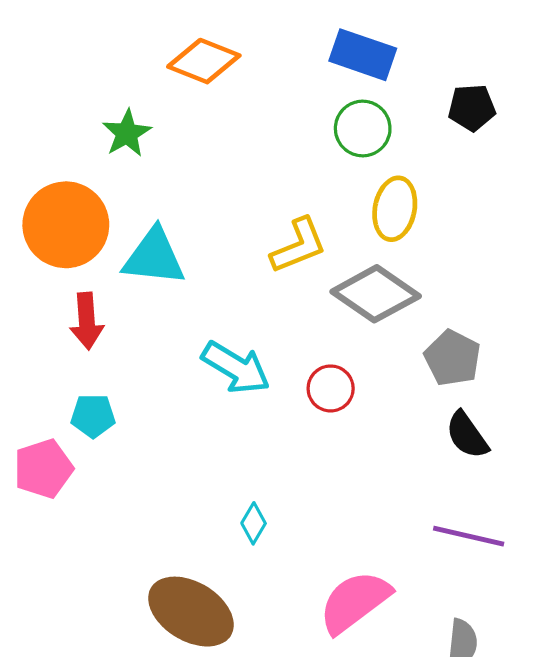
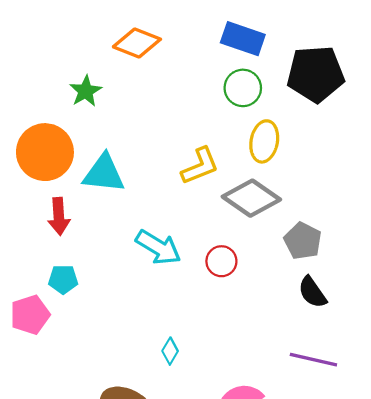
black pentagon: (472, 108) -> (316, 74), size x1.8

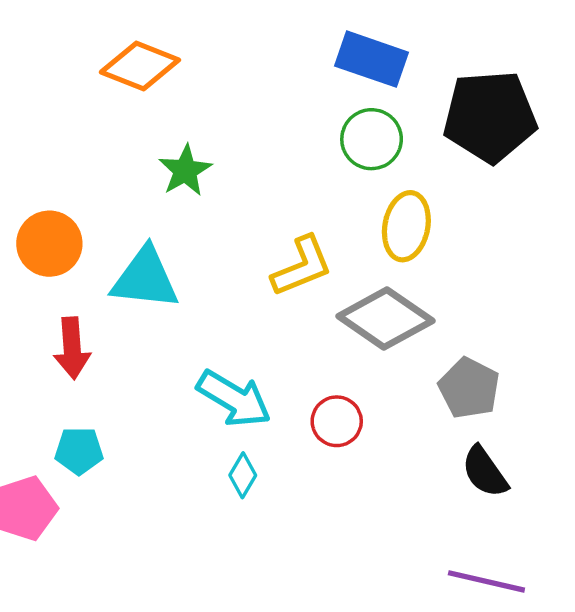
orange diamond: (137, 43) -> (140, 66), moved
green star: (86, 91) -> (185, 171), moved
orange circle: (45, 152) -> (49, 244), size x0.7
cyan diamond: (170, 351) -> (243, 475), moved

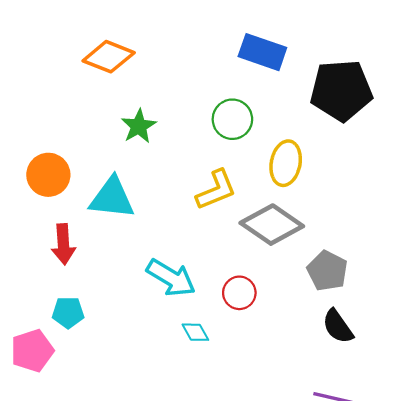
green circle: (372, 139) -> (232, 119), moved
cyan diamond: (243, 475) -> (195, 332), moved, turned -60

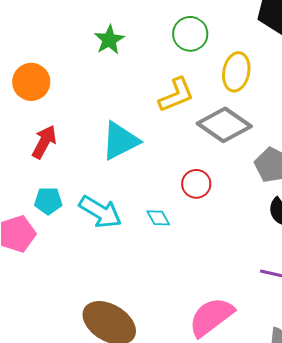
cyan triangle: (112, 198) -> (120, 141), moved, turned -33
red arrow: (63, 244) -> (44, 142), turned -148
cyan arrow: (171, 278) -> (100, 212), moved

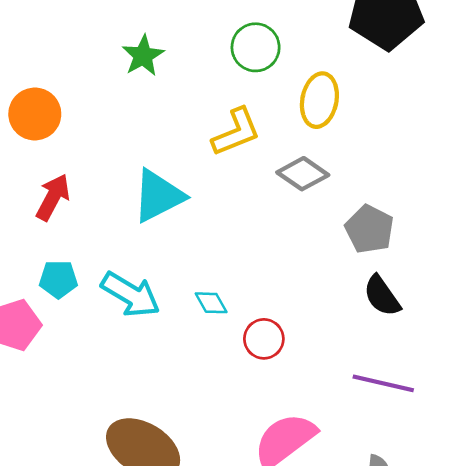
gray diamond: (224, 125) -> (303, 174), size x0.7
red circle: (196, 184) -> (264, 339), moved

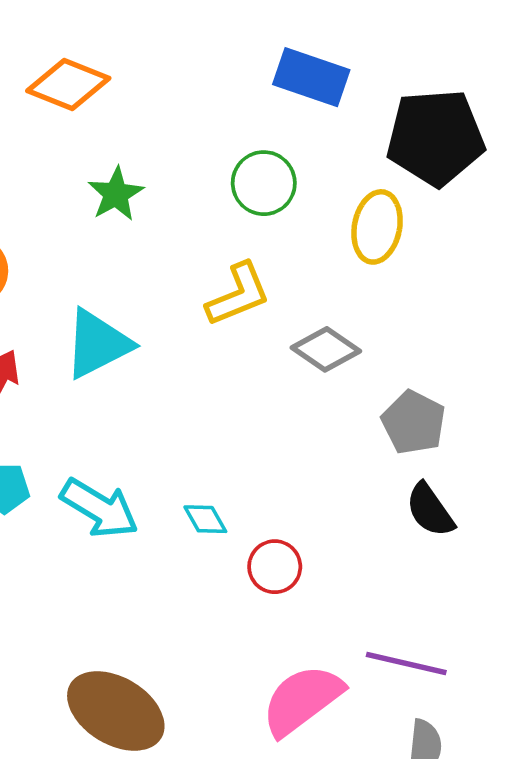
yellow ellipse: (319, 100) -> (377, 227), moved
cyan triangle: (158, 196) -> (98, 344), moved
purple line: (383, 383) -> (406, 663), moved

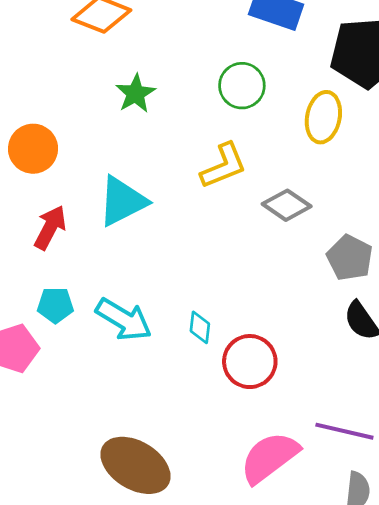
cyan diamond: (205, 519) -> (200, 327), turned 36
red circle: (275, 567) -> (250, 362), size x1.4

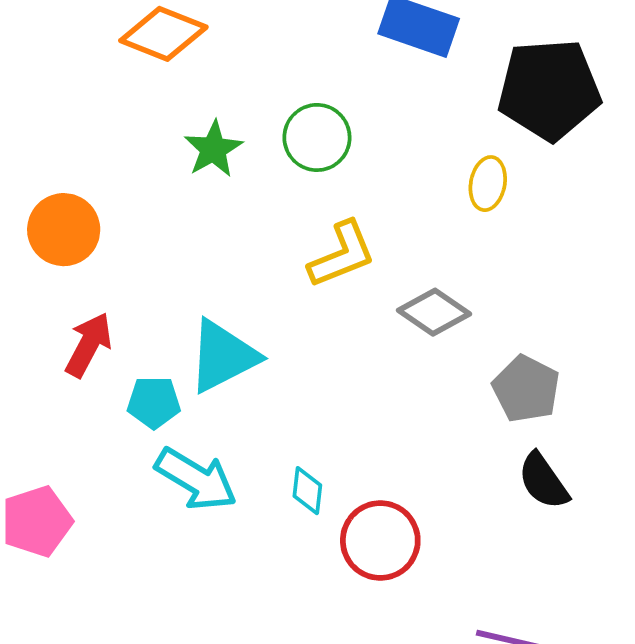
green circle: (242, 86) -> (317, 137), moved
yellow ellipse: (323, 117) -> (488, 184), size x0.7
cyan triangle: (122, 201) -> (223, 356), moved
cyan pentagon: (55, 305) -> (154, 402), moved

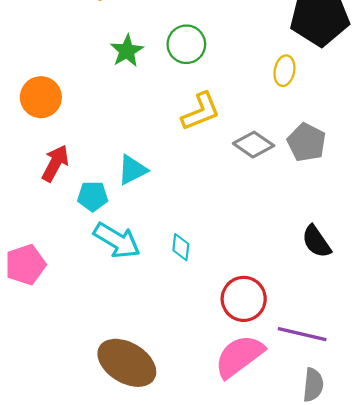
cyan triangle: (223, 356) -> (132, 170), size x0.7
gray pentagon: (526, 389) -> (307, 142), moved
red circle: (380, 541) -> (244, 299), moved

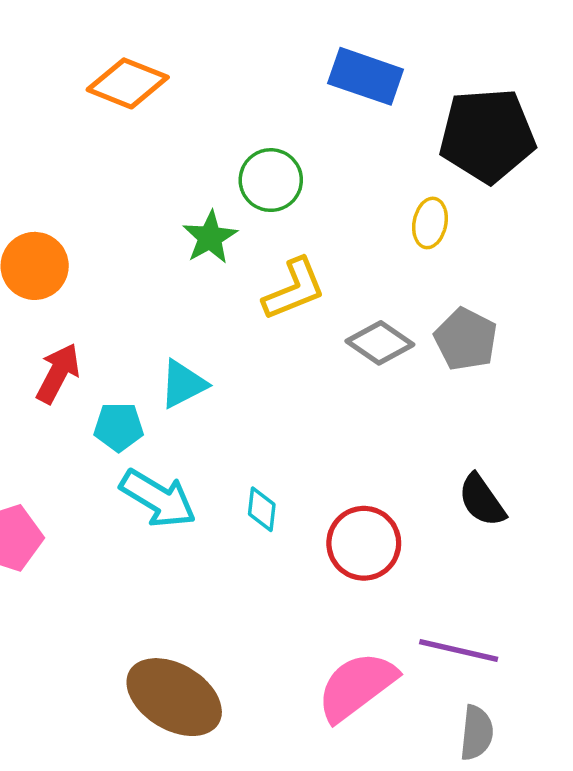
green star: (127, 51) -> (210, 237), moved
red circle: (244, 299) -> (364, 543), moved

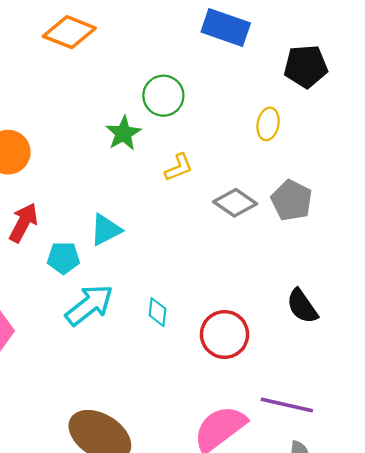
black pentagon: (487, 135) -> (306, 66), size x0.7
yellow L-shape: (294, 289) -> (179, 167), size x0.7
cyan arrow: (158, 498) -> (89, 305), turned -69

